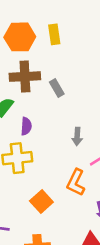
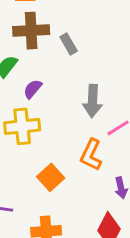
purple semicircle: (26, 126) -> (33, 89), turned -144
gray arrow: (77, 136) -> (93, 101), size x1.5

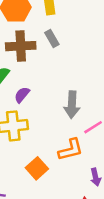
gray rectangle: (69, 44) -> (52, 39), moved
orange L-shape: (91, 155) -> (71, 150), turned -130

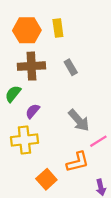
gray rectangle: (52, 39) -> (71, 67), moved
gray arrow: (72, 105) -> (79, 120), turned -45

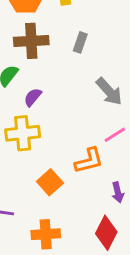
gray rectangle: (71, 67) -> (80, 42), turned 49
gray arrow: (79, 120) -> (109, 91), moved

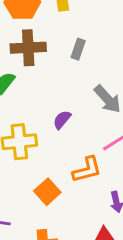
purple semicircle: (33, 97) -> (62, 120), moved

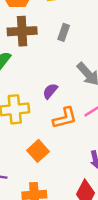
orange L-shape: (87, 170) -> (65, 118), moved

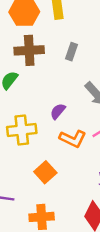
orange L-shape: (65, 118) -> (73, 139), turned 40

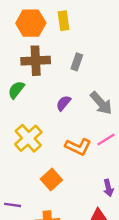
purple semicircle: (58, 111) -> (63, 103), moved
yellow cross: (22, 130) -> (28, 138), turned -36

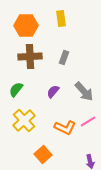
yellow rectangle: (63, 21) -> (61, 18), moved
green semicircle: (16, 90) -> (16, 90), moved

